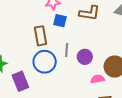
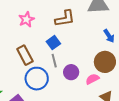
blue square: (60, 21) -> (53, 43), moved, turned -32
purple circle: (85, 57) -> (71, 72), moved

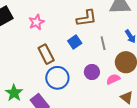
pink star: (27, 19) -> (37, 22), moved
gray line: (54, 61) -> (103, 43), moved

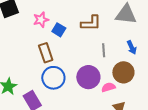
blue square: (75, 42) -> (59, 30), moved, turned -32
purple circle: (92, 72) -> (88, 77), size x1.5

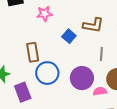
blue square: (59, 30) -> (69, 36), moved
brown rectangle: (46, 53) -> (33, 52), moved

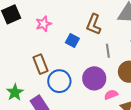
brown L-shape: (93, 25) -> (94, 24), turned 115
pink semicircle: (100, 91) -> (111, 95), moved

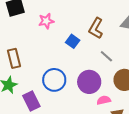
gray line: (108, 51) -> (106, 56), turned -48
brown rectangle: (40, 64) -> (14, 58), moved

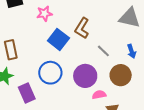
brown L-shape: (96, 28) -> (82, 28), moved
blue square: (73, 41) -> (58, 39), moved, size x1.5

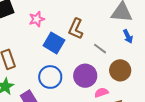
blue arrow: (132, 51) -> (128, 36), moved

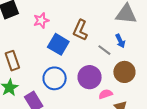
blue arrow: (128, 36) -> (120, 41), moved

